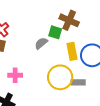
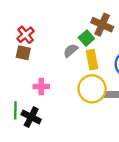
green square: (55, 32) -> (86, 38), turned 32
yellow rectangle: (72, 51) -> (92, 60), moved

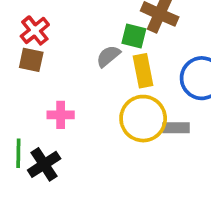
green square: (86, 38) -> (134, 36), turned -35
black cross: (31, 117) -> (44, 164), turned 30

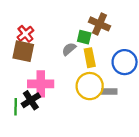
brown square: (31, 60) -> (23, 51), size x1.5
pink cross: (61, 115) -> (41, 84), size x1.6
black cross: (44, 164) -> (31, 100), moved

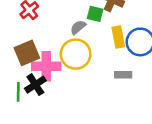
brown square: (23, 51) -> (27, 53), moved, turned -35
yellow rectangle: (90, 58) -> (118, 37), moved
yellow circle: (90, 86) -> (76, 54), moved

